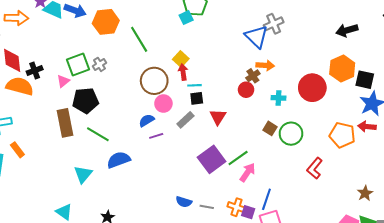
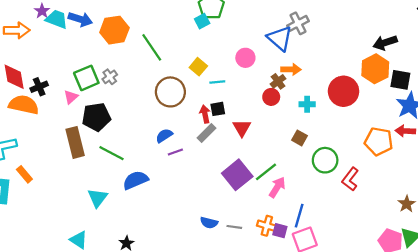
black arrow: (347, 30) -> (385, 43), moved
red arrow: (183, 72) -> (205, 114), moved
cyan line: (194, 85) -> (217, 82), moved
pink circle: (163, 104) -> (245, 58), moved
green circle: (291, 134) -> (325, 160), moved

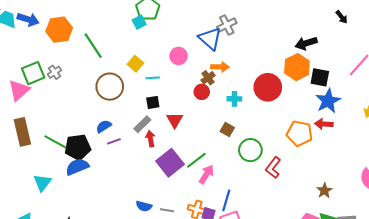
pink triangle: (71, 97) -> (19, 90), size x1.6
red arrow: (205, 114) -> (150, 139), moved
black pentagon: (96, 117) -> (78, 147), moved

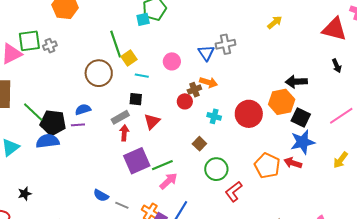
blue triangle: (210, 38) -> (206, 53), size x0.7
green line: (93, 46) -> (116, 44), moved
purple line: (114, 141) -> (78, 125), moved

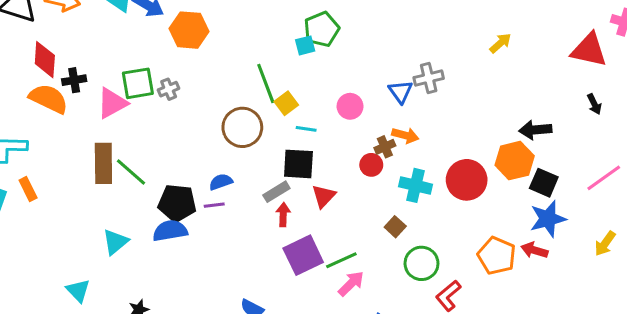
black square: (136, 99) -> (298, 164), size x1.6
green line: (33, 112) -> (131, 172), moved
cyan cross: (214, 116) -> (415, 185), size x1.5

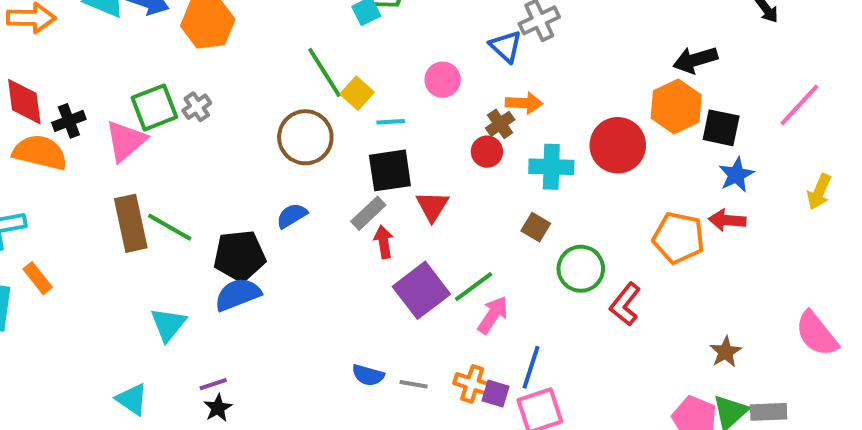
purple line: (214, 205) -> (213, 384), moved
blue star: (548, 219) -> (736, 175), size x0.7

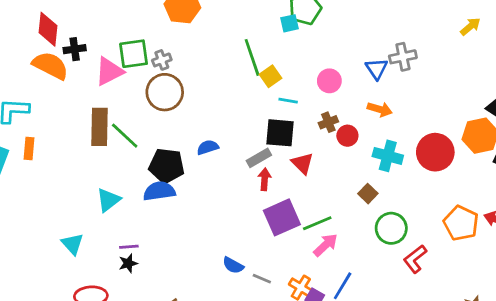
brown cross: (500, 124) -> (328, 122), moved
brown circle: (305, 137) -> (165, 92), moved
red triangle: (432, 206) -> (302, 163), turned -30
orange rectangle: (38, 278) -> (29, 149), turned 30

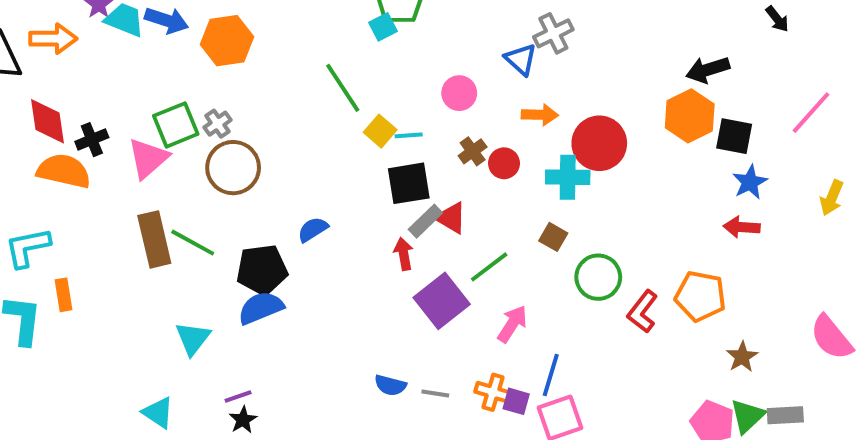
yellow square: (270, 76) -> (380, 131), moved
red circle: (435, 152) -> (599, 143), moved
gray rectangle: (259, 158) -> (425, 221), moved
green line: (317, 223) -> (489, 267), moved
orange pentagon: (461, 223) -> (700, 296), moved

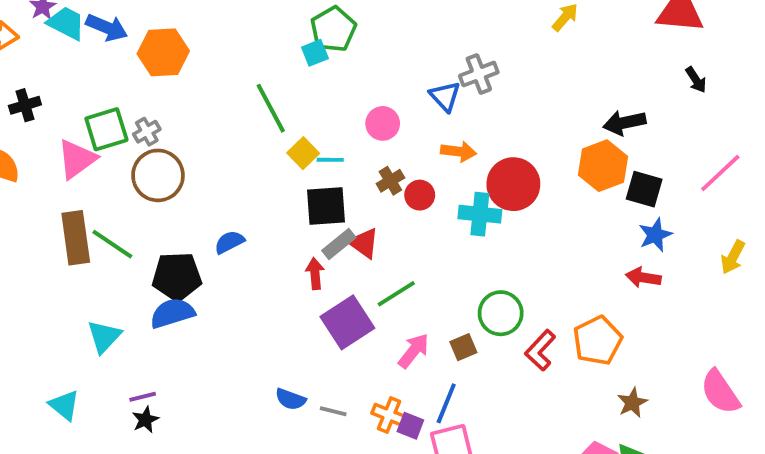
black cross: (92, 140) -> (25, 105), moved
brown square: (553, 237) -> (463, 347), moved, turned 32
orange pentagon: (700, 296) -> (598, 341), turned 30

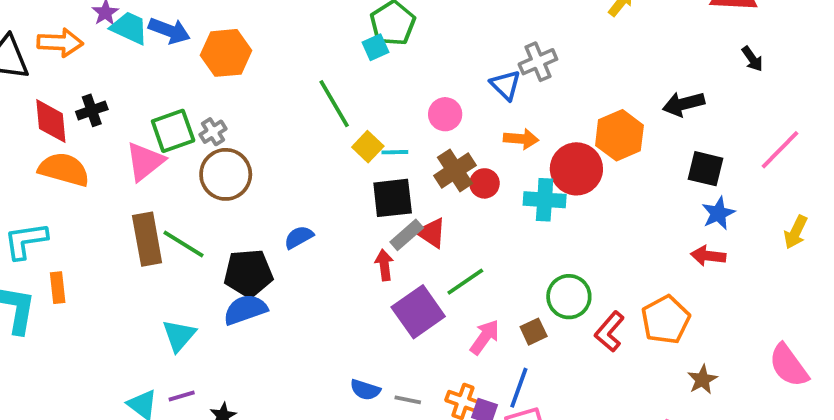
orange hexagon: (603, 166) -> (619, 135), moved
brown cross: (390, 181) -> (455, 170), size x1.5
purple line: (143, 397) -> (182, 396), moved

